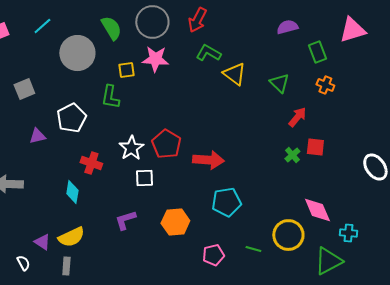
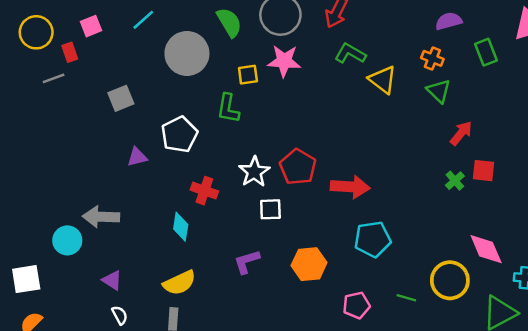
orange cross: (325, 85) -> (432, 58), moved
purple triangle: (42, 242) -> (112, 280), moved

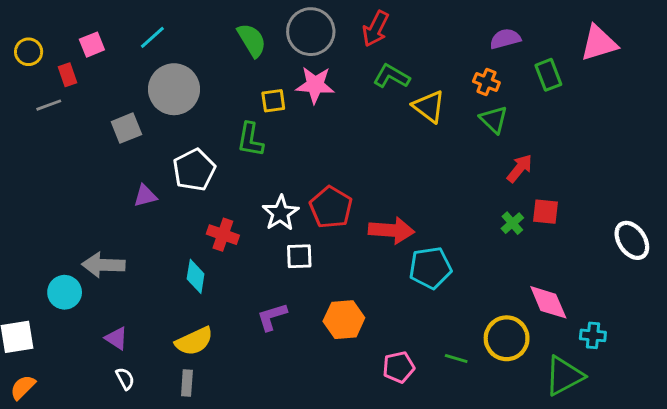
yellow circle: (36, 32) -> (29, 52), size x0.7
gray circle: (187, 53) -> (174, 89), moved
cyan pentagon: (373, 239) -> (430, 268), moved

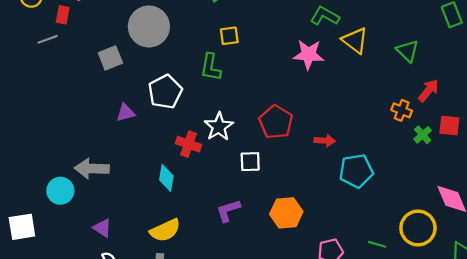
red rectangle: (67, 75) -> (63, 15), turned 30
orange cross: (486, 82) -> (402, 110), moved
pink star: (315, 85) -> (308, 54), moved
white star: (281, 213) -> (219, 127), moved
red arrow: (391, 230) -> (325, 141), size x0.6

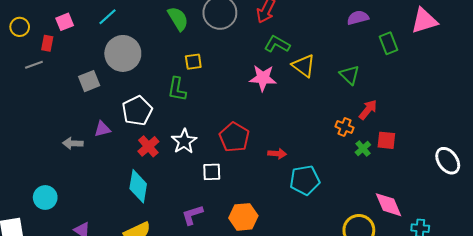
red cross: (188, 144) -> (148, 146), moved, turned 30
gray arrow: (92, 169) -> (73, 143), moved, size x0.7
cyan diamond: (166, 178) -> (138, 186), size x1.4

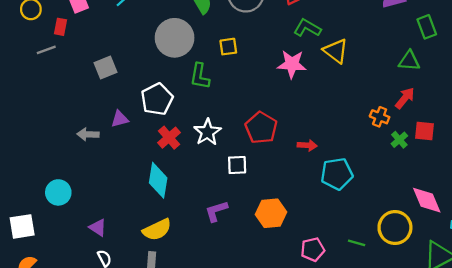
gray circle: (123, 53) -> (175, 38), moved
yellow square: (193, 62) -> (228, 47), moved
green triangle: (350, 75) -> (409, 61), moved, turned -40

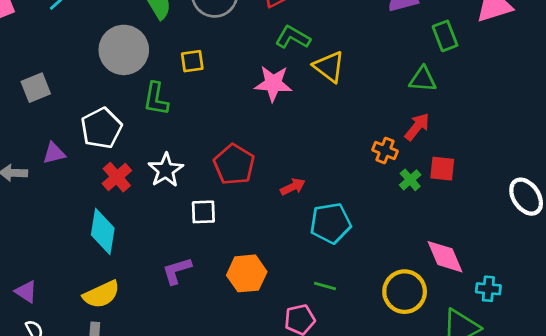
red arrow: (307, 145) -> (293, 187), turned -30
green line: (357, 243) -> (325, 286), moved

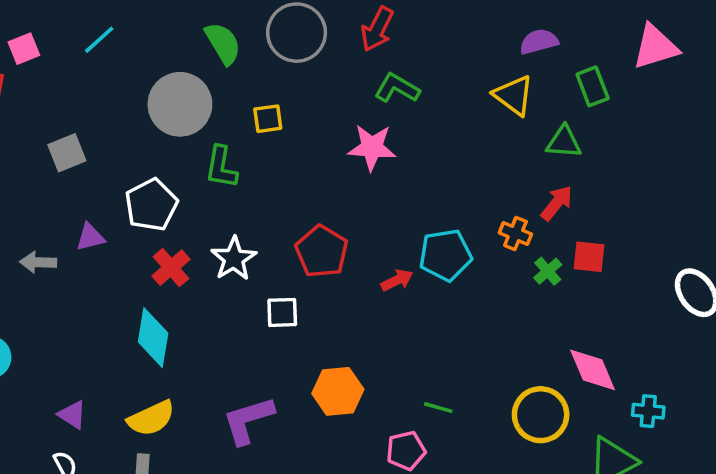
yellow triangle: (329, 67) -> (514, 95), moved
cyan pentagon: (331, 223) -> (445, 255), moved
purple L-shape: (177, 271) -> (248, 420), moved, size x1.4
purple triangle: (26, 292) -> (72, 415), moved

